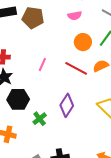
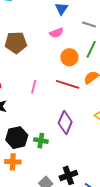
black hexagon: (18, 99) -> (17, 138), moved
green cross: (40, 119) -> (41, 141), turned -32

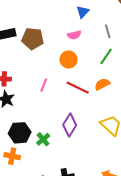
gray line: (89, 24) -> (108, 31), turned 48
orange circle: (69, 57) -> (69, 60), moved
green cross: (41, 141) -> (43, 139), turned 32

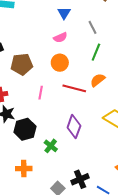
brown pentagon: (33, 39) -> (22, 64), moved
black hexagon: (20, 133) -> (25, 129), moved

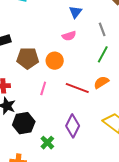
orange circle: (60, 63) -> (55, 61), moved

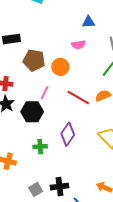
blue triangle: (75, 12) -> (89, 22), turned 40
black hexagon: (24, 123) -> (32, 112), moved
green cross: (47, 143) -> (40, 147), turned 32

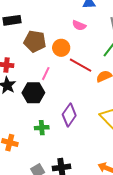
pink semicircle: (78, 45) -> (79, 25), turned 32
red line: (78, 97) -> (81, 65), moved

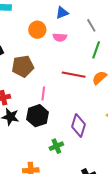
orange circle: (61, 48) -> (37, 30), moved

